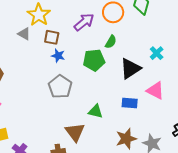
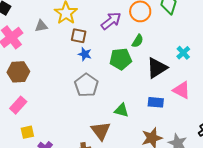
gray triangle: (24, 34) -> (41, 26), moved, turned -40

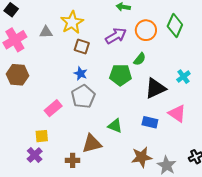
blue star: (85, 54) -> (80, 73), moved
pink rectangle: (18, 105) -> (53, 108), moved
brown triangle: (101, 131) -> (92, 144), turned 45
yellow square: (27, 132) -> (42, 136), moved

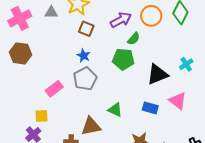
green semicircle: (140, 59) -> (134, 39), moved

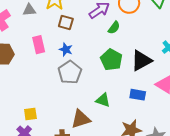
green pentagon: (123, 59) -> (111, 60), moved, turned 30
pink rectangle: (54, 89) -> (39, 45), moved, turned -60

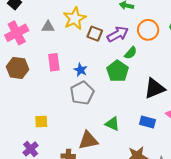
brown square: (66, 23) -> (95, 34), moved
green pentagon: (111, 60) -> (118, 71), moved
yellow square: (30, 114) -> (41, 122), moved

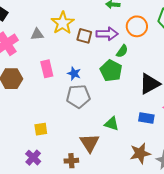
purple arrow: (118, 34) -> (107, 34), turned 35
gray pentagon: (82, 93) -> (78, 96), turned 30
brown triangle: (88, 140) -> (90, 143), turned -45

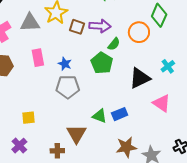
orange circle: (137, 26) -> (139, 32), moved
gray triangle: (37, 34) -> (30, 23), size x1.5
blue rectangle: (146, 118) -> (120, 114), moved, turned -35

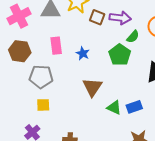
gray pentagon: (68, 87) -> (41, 77), moved
brown triangle: (76, 134) -> (92, 87), moved

